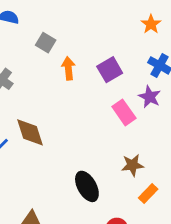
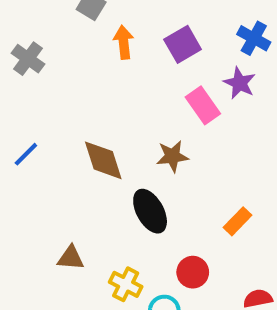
brown diamond: (30, 132) -> (103, 160), moved
brown star: (132, 165) -> (172, 156), moved

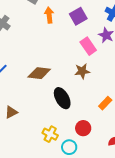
brown star: (172, 156) -> (82, 71), moved
brown diamond: (103, 160) -> (39, 73), turned -65
brown triangle: (71, 258) -> (11, 112), moved, turned -32

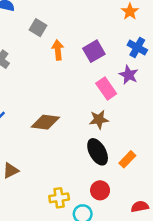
black ellipse: (62, 98) -> (98, 152), moved
yellow cross: (50, 134) -> (59, 198), turned -35

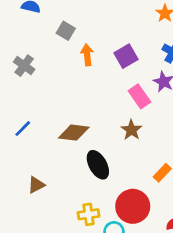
brown star: (99, 120) -> (131, 130), turned -30
black ellipse: (98, 152) -> (98, 165), moved
red circle: (100, 190) -> (133, 206), size x1.6

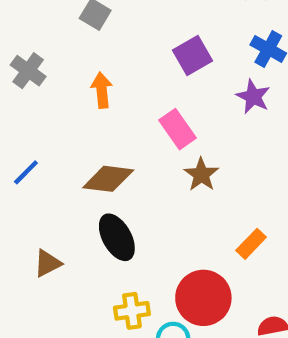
orange arrow: (87, 55) -> (102, 90), moved
pink rectangle: (139, 96) -> (177, 129), moved
black ellipse: (98, 165) -> (117, 237), moved

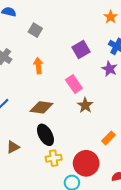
yellow cross: (132, 311) -> (54, 158), moved

